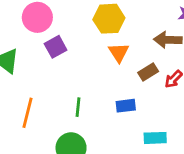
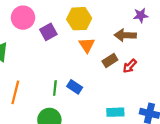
purple square: (56, 47) -> (48, 32), moved
blue rectangle: (126, 106) -> (75, 87), moved, turned 40

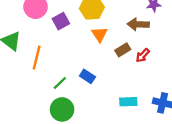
green line: (55, 88) -> (60, 83), moved, turned 40
orange line: (15, 92) -> (37, 58), moved

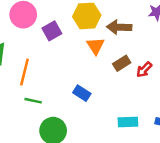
brown arrow: (138, 24) -> (119, 27), moved
green line: (60, 83) -> (33, 101), moved, turned 56

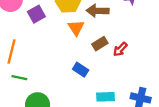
blue rectangle: (82, 93) -> (81, 70), moved

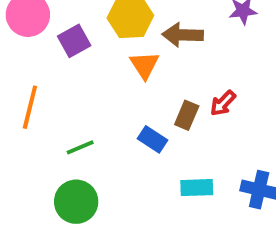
brown rectangle: (100, 44) -> (187, 115), moved, turned -35
green line: (19, 78) -> (80, 147), moved, turned -35

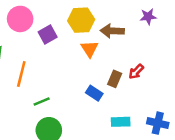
green line: (80, 147) -> (42, 102), moved

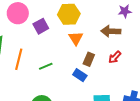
brown arrow: (112, 31) -> (111, 31), moved
brown rectangle: (115, 79) -> (89, 59), moved
green line: (42, 102) -> (46, 66), moved

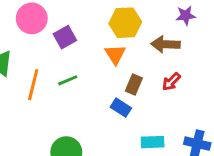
yellow hexagon: (69, 14) -> (125, 23), moved
green line: (46, 66) -> (68, 80), moved

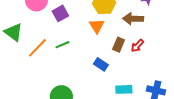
orange line: (33, 85) -> (37, 48), turned 30
brown rectangle: (134, 85) -> (119, 45), moved

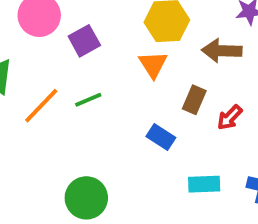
red arrow: (137, 46) -> (230, 117), moved

